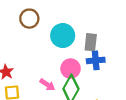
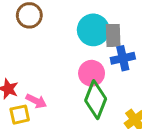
cyan circle: (63, 36) -> (93, 30), moved
pink arrow: (47, 85) -> (36, 101), moved

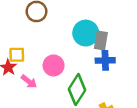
pink circle: (92, 73) -> (54, 65), moved
yellow square: (20, 115) -> (17, 55), moved

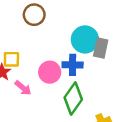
blue cross: (105, 60) -> (73, 65), moved

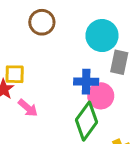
cyan circle: (85, 39) -> (102, 36), moved
pink circle: (50, 72) -> (101, 96), moved

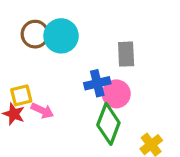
cyan circle: (102, 36) -> (61, 36), moved
pink arrow: (28, 108) -> (42, 111), moved

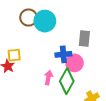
pink arrow: (42, 111) -> (48, 78), moved, turned -112

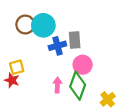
gray rectangle: (84, 39) -> (75, 40), moved
blue cross: (63, 54) -> (57, 46), moved

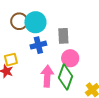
blue cross: (57, 46) -> (38, 45), moved
pink arrow: (57, 85) -> (47, 76), size x1.5

